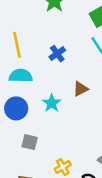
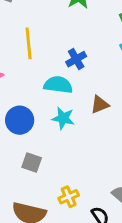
cyan semicircle: (21, 76) -> (58, 85), moved
cyan star: (52, 103) -> (63, 118), turned -30

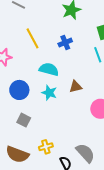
yellow line: (29, 43) -> (32, 38), turned -30
blue cross: (76, 59) -> (65, 43), moved

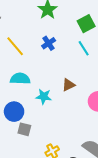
cyan semicircle: (49, 69) -> (20, 79), moved
blue circle: (19, 90) -> (14, 112), moved

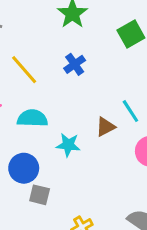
cyan line: (84, 48) -> (130, 111), moved

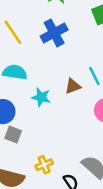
blue cross: (75, 64) -> (54, 33), size x1.5

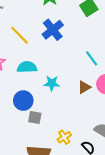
brown triangle: (73, 86) -> (84, 87), moved

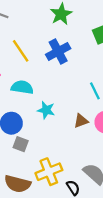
yellow cross: (64, 137) -> (49, 172), size x1.6

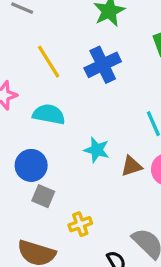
cyan star: (46, 110) -> (97, 150), moved
yellow cross: (49, 172) -> (80, 224), moved, size x0.6

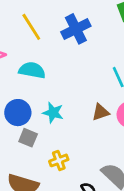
cyan star: (97, 150) -> (53, 113), moved

